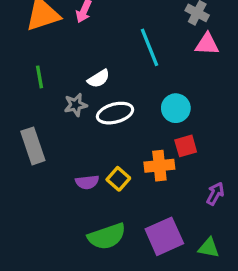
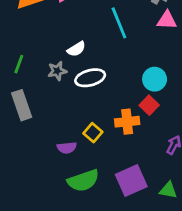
green line: (39, 77) -> (19, 64), moved, turned 30
cyan circle: (176, 108) -> (155, 79), moved
red square: (186, 146) -> (149, 105), turned -30
purple semicircle: (87, 182) -> (67, 148), moved

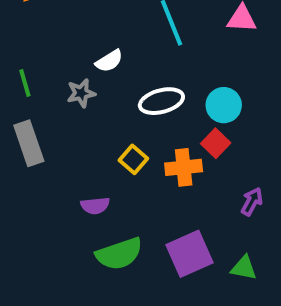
green line: (19, 64) -> (25, 83), turned -36
white ellipse: (90, 78) -> (161, 101), moved
yellow square: (93, 133) -> (133, 159), moved

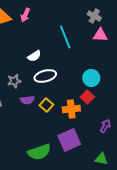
gray star: (81, 93) -> (14, 81), moved
white ellipse: (161, 101) -> (45, 76), moved
purple semicircle: (95, 206) -> (27, 100), moved
purple square: (190, 254) -> (69, 140), moved

